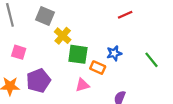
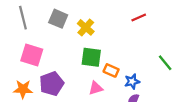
yellow cross: (63, 36) -> (86, 27), moved
pink square: (19, 52) -> (32, 55), size x1.5
blue star: (114, 53) -> (132, 81), moved

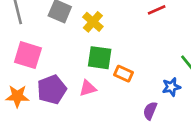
blue star: (132, 81) -> (171, 87), moved
pink triangle: (96, 88) -> (88, 88), moved

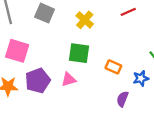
yellow cross: (93, 22) -> (85, 20), moved
orange rectangle: (124, 74) -> (113, 67), moved

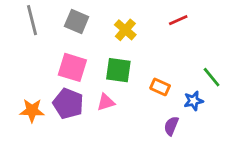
pink square: (17, 51) -> (72, 67), moved
purple pentagon: (38, 81) -> (68, 104), turned -30

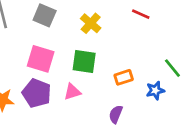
red line: (178, 20) -> (141, 14), turned 48
orange rectangle: (160, 87) -> (124, 77), turned -42
purple semicircle: (171, 126) -> (116, 114), moved

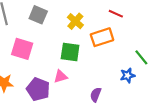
pink square: (41, 59) -> (22, 49), moved
orange rectangle: (124, 77) -> (102, 37), moved, size x1.5
purple pentagon: (37, 93) -> (38, 89), moved

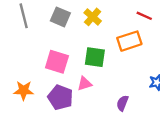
yellow cross: (75, 21) -> (93, 17), moved
pink square: (22, 49) -> (57, 62), moved

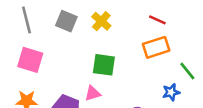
orange rectangle: (129, 41) -> (156, 47), moved
pink square: (57, 62) -> (30, 60), moved

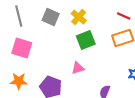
green square: (104, 65) -> (86, 40), moved, turned -30
pink triangle: (93, 93) -> (78, 68), moved

